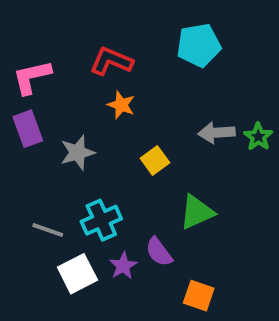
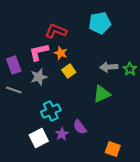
pink L-shape: (32, 77) -> (39, 52), moved
yellow square: (155, 160) -> (69, 71), moved
green triangle: (197, 212) -> (102, 94), moved
gray line: (48, 230) -> (14, 90), moved
orange square: (199, 296) -> (113, 149), moved

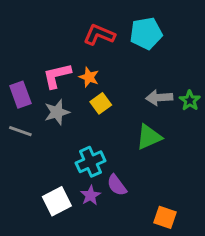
red L-shape: (56, 31) -> (99, 35), moved
cyan cross: (51, 111) -> (90, 162), moved

